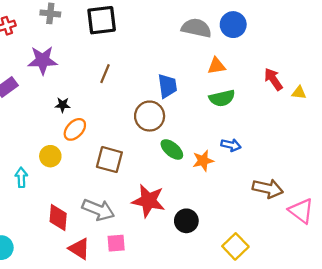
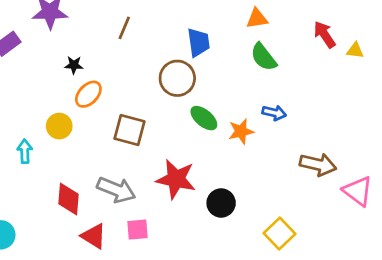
green semicircle: (222, 98) -> (264, 57), turned 65

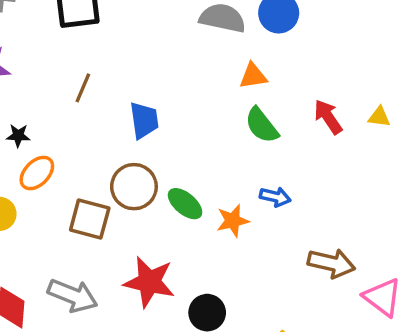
red arrow: (325, 34) -> (328, 117), moved
blue trapezoid: (199, 42) -> (144, 120), moved
brown circle: (177, 78) -> (134, 187), moved

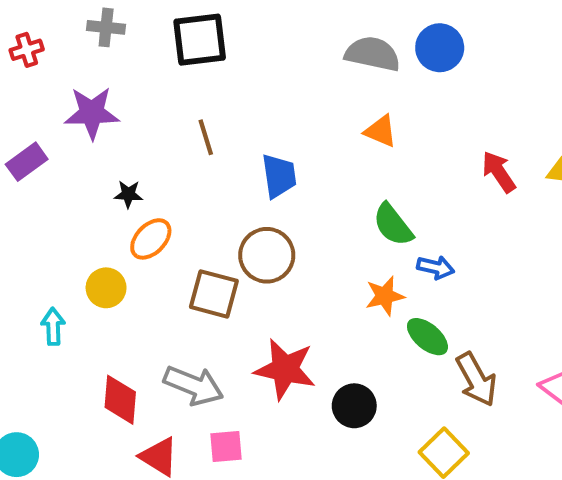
orange triangle: (253, 76) -> (381, 131), moved, turned 32
brown line: (83, 88) -> (206, 137), turned -40
green semicircle: (262, 125) -> (393, 225), moved
green ellipse: (185, 204) -> (427, 337), moved
brown arrow: (331, 263) -> (476, 379), moved, turned 48

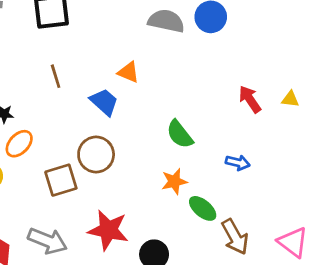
orange triangle: (381, 131) -> (128, 72), moved
blue trapezoid: (279, 176) -> (104, 102), turned -40
blue arrow: (436, 267) -> (238, 163), moved
brown square: (214, 294) -> (61, 180), turned -32

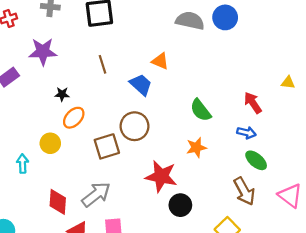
red arrow: (250, 99) -> (253, 103), moved
green ellipse: (203, 208) -> (256, 160), moved
red star: (108, 230) -> (161, 176), moved
gray arrow: (47, 241) -> (96, 194), turned -60

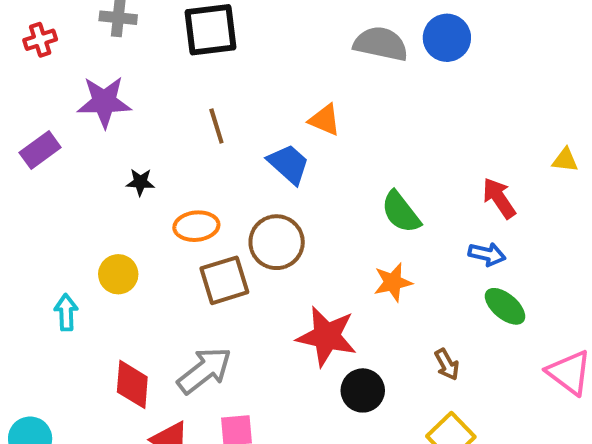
orange ellipse: (74, 118) -> (196, 226), moved, turned 40
brown arrow: (244, 191) -> (447, 364), moved, size x0.6

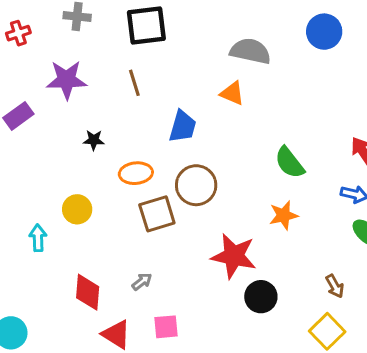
gray semicircle: (381, 44) -> (250, 51), moved
brown line: (216, 126) -> (134, 83), moved
blue trapezoid: (289, 164) -> (183, 126), moved, turned 64
brown arrow: (447, 364) -> (335, 286), moved
gray arrow: (204, 370) -> (142, 282), size x0.5

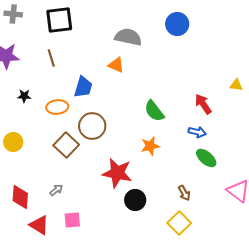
orange ellipse: (136, 173) -> (57, 107), moved
brown square: (157, 214) -> (66, 145), turned -30

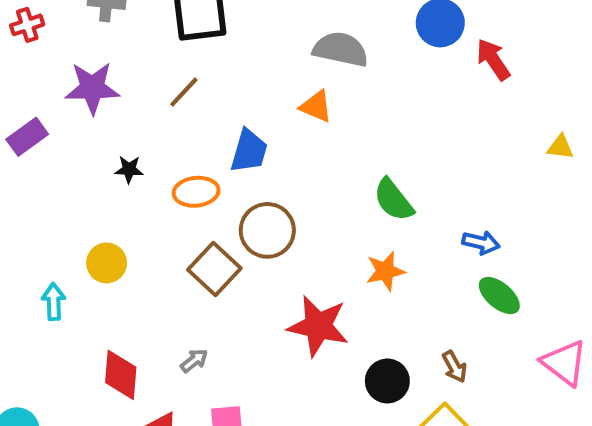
brown line: (51, 58) -> (184, 92), turned 60
red arrow: (203, 104) -> (493, 59), moved
black circle: (135, 200) -> (387, 381), moved

